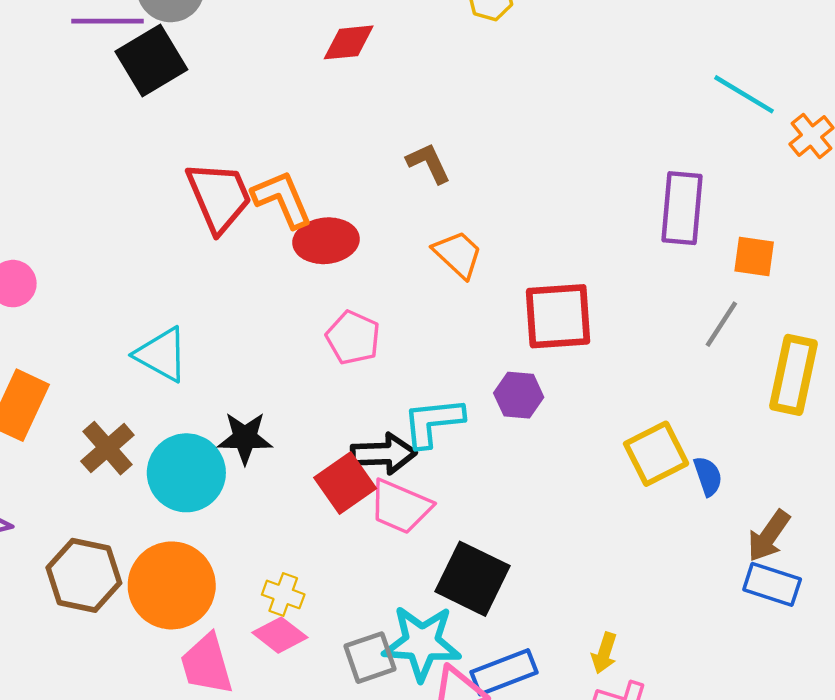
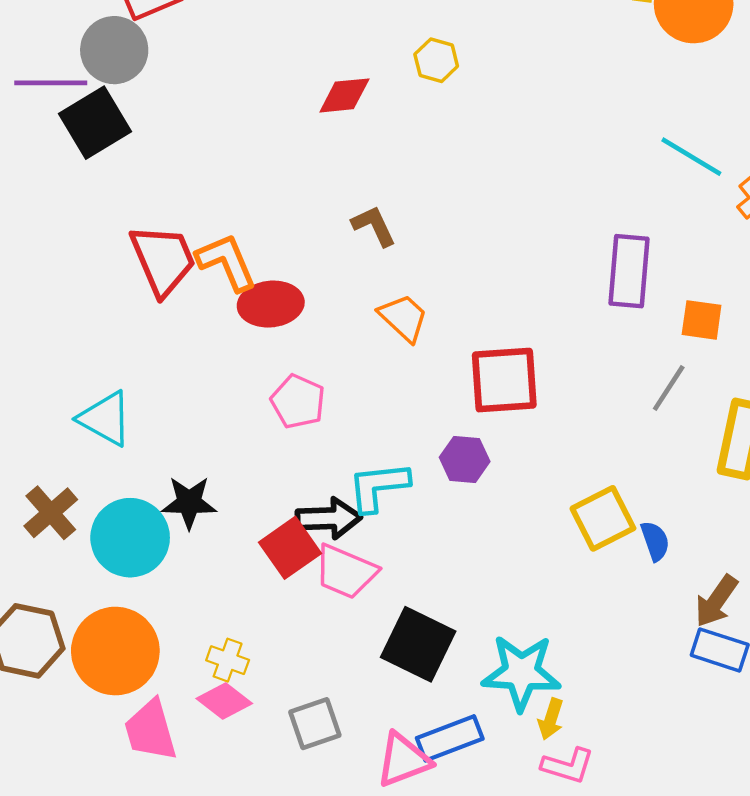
red diamond: (349, 42) -> (344, 95), moved
cyan star: (422, 643) -> (521, 673), moved

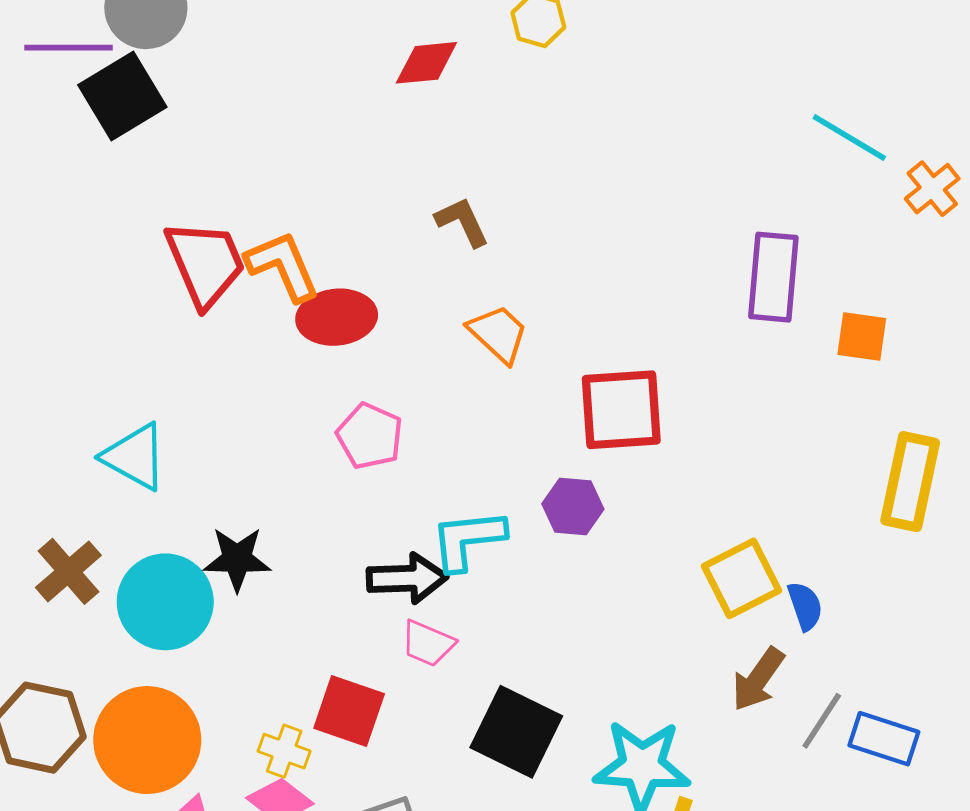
gray line: (669, 388) -> (822, 721), moved
red square: (290, 548) -> (349, 711), moved, turned -36
pink trapezoid: (346, 572) -> (428, 643), size x0.7
brown arrow: (716, 601) -> (758, 679), moved

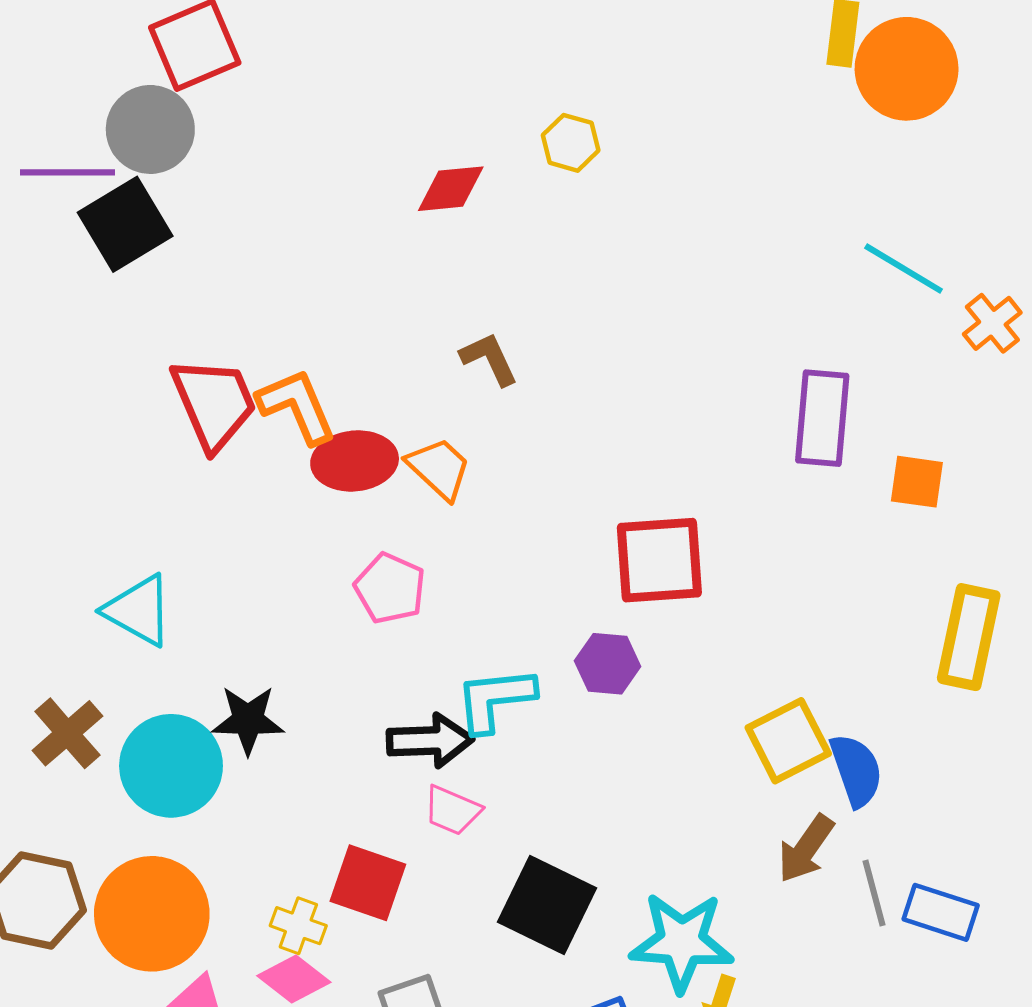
orange trapezoid: (498, 334) -> (439, 468), moved
blue semicircle: (805, 606) -> (856, 770), size x1.4
gray line: (822, 721) -> (874, 893), turned -48

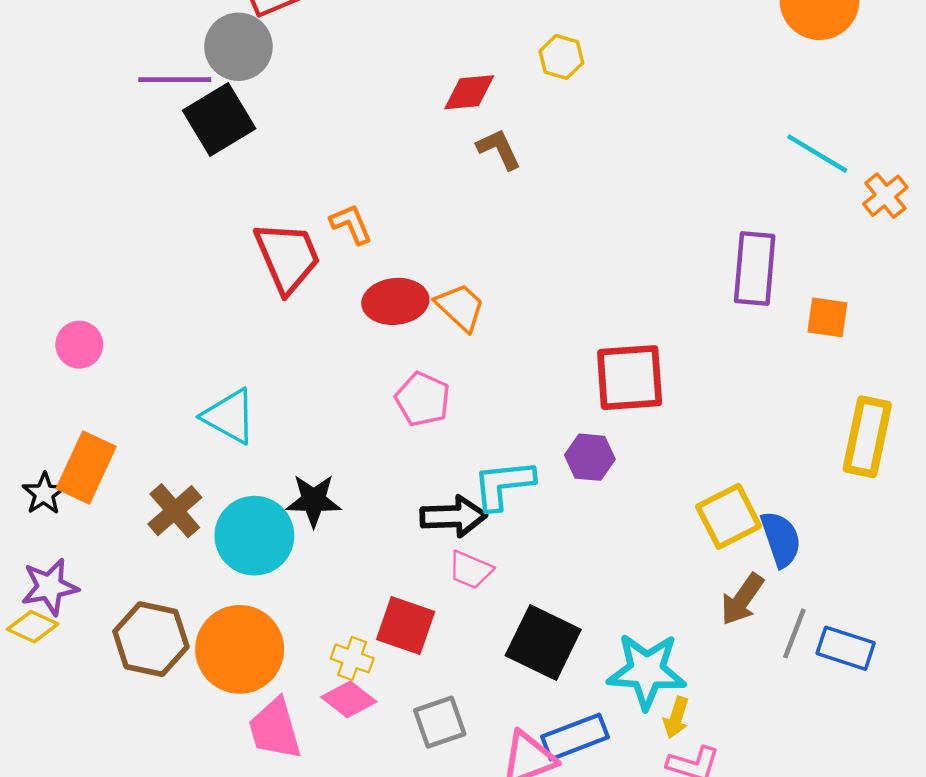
brown L-shape: (489, 359) -> (499, 149), moved
orange L-shape: (297, 406) -> (351, 224), moved, size x0.7
gray line: (874, 893) -> (794, 633), turned 36

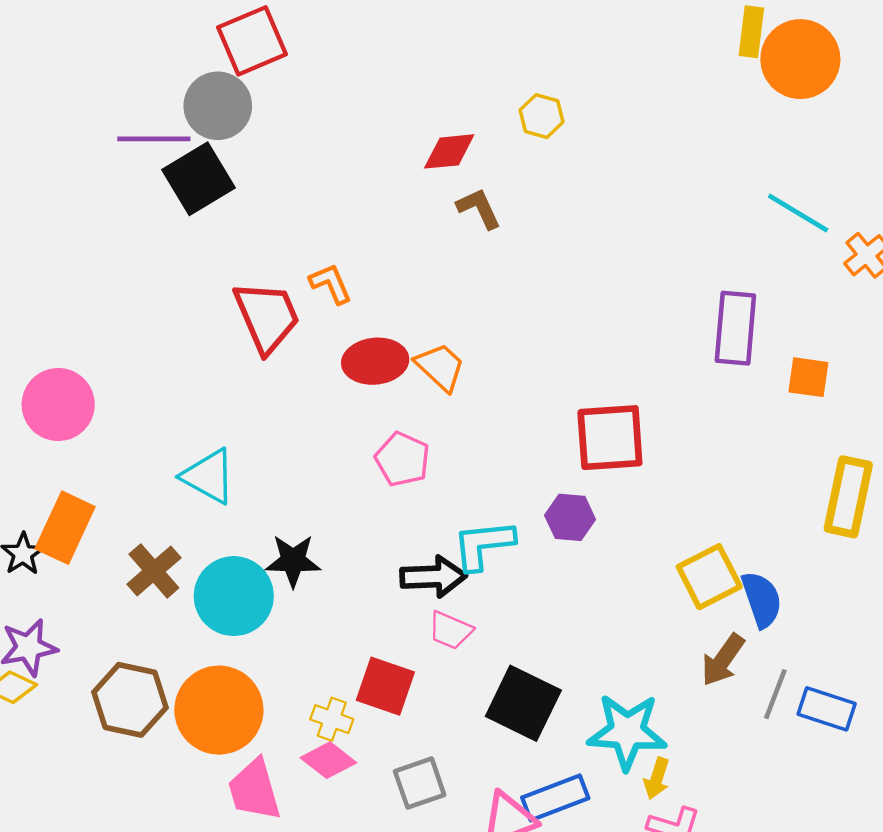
pink circle: (79, 345) -> (58, 405), size x1.5

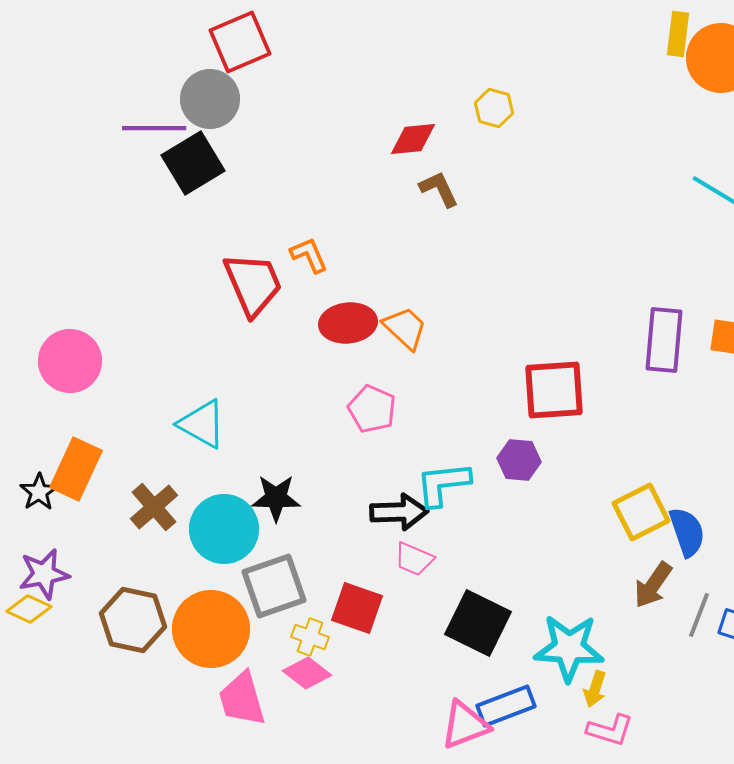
purple rectangle: (735, 328) -> (664, 340), moved
gray square: (420, 783) -> (274, 586), moved, size x1.4

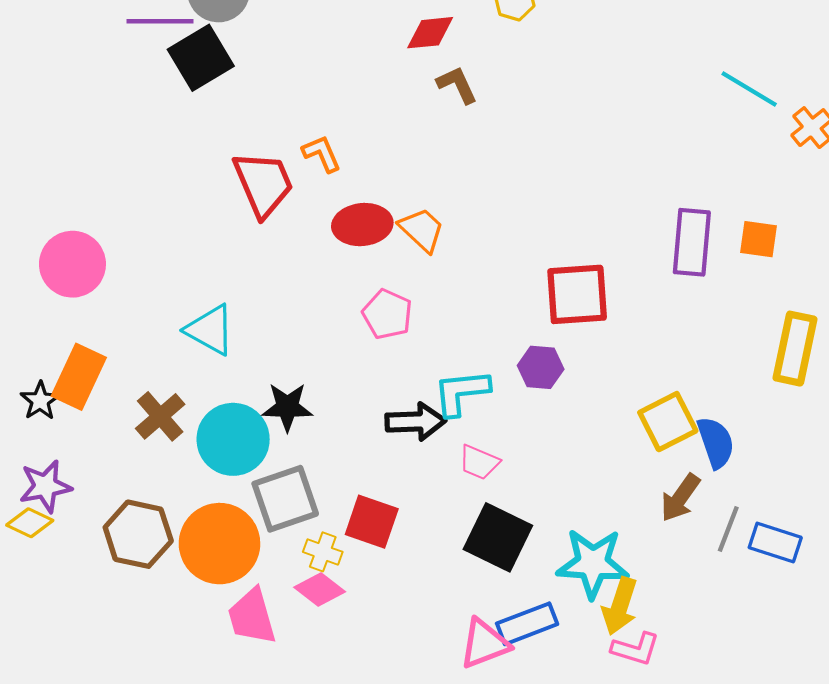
pink trapezoid: (414, 559) -> (479, 462), moved
yellow arrow: (595, 689) -> (620, 606), size x1.5

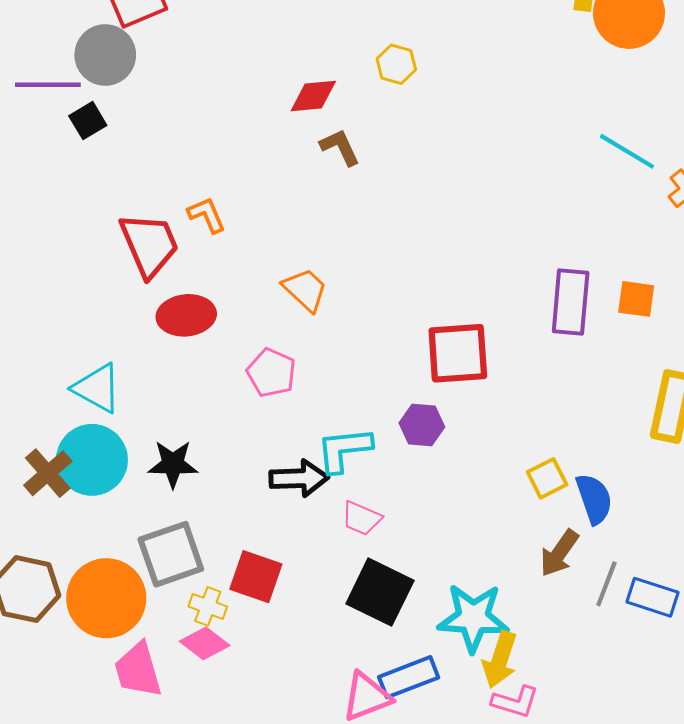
black square: (201, 58) -> (88, 121), size x0.6
red ellipse: (362, 225) -> (186, 315), moved
yellow square: (668, 422) -> (547, 478), size x0.7
cyan circle: (233, 439) -> (92, 460), moved

